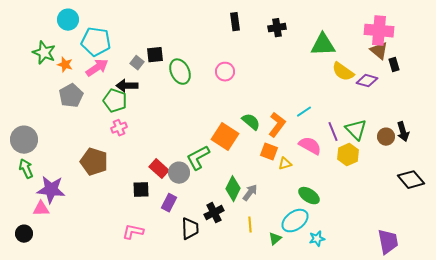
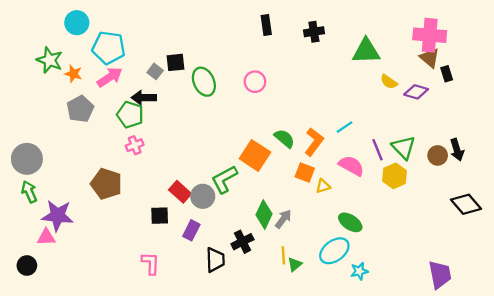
yellow semicircle: (343, 72) -> (389, 82), size x0.7
pink L-shape: (133, 232) -> (151, 263), turned 80
green triangle: (275, 239) -> (295, 264), moved

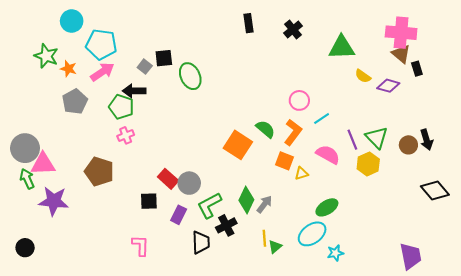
black cross: (314, 32) -> (293, 29), turned -30
pink circle: (255, 82) -> (299, 100), moved
green L-shape: (224, 179) -> (209, 205), moved
green ellipse: (350, 222) -> (327, 207), turned -65
pink triangle: (46, 237) -> (43, 164), moved, size x1.4

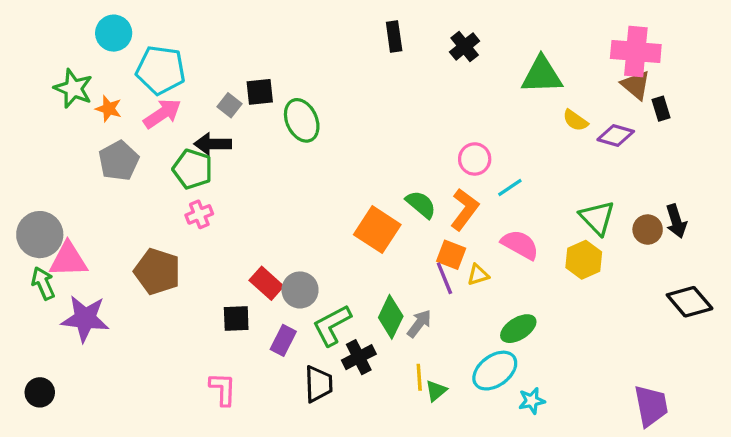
purple line: (352, 140) -> (444, 278), moved

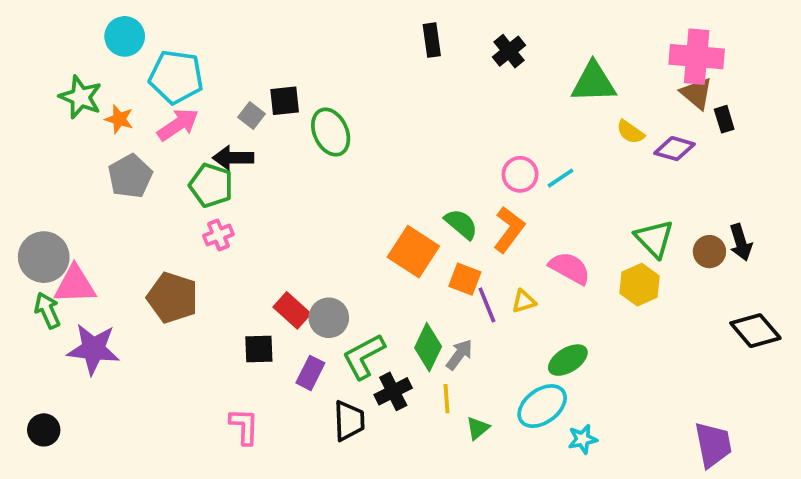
cyan line: (510, 188) -> (560, 178), moved
orange square: (451, 255) -> (465, 279), moved
yellow line: (419, 377) -> (446, 399), moved

